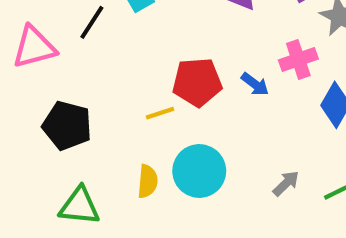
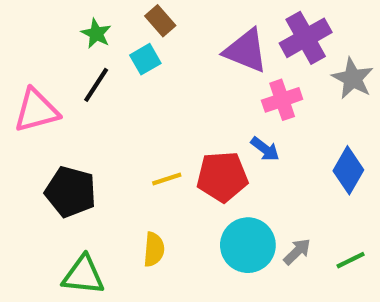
pink cross: (298, 59) -> (282, 100), moved
red pentagon: (197, 82) -> (222, 177), moved
cyan circle: (199, 171) -> (248, 245), moved

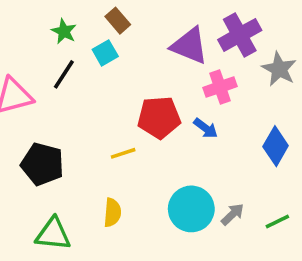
red pentagon: (222, 177) -> (159, 117), moved

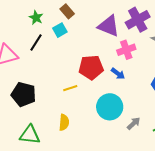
cyan circle: (191, 209) -> (110, 107), moved

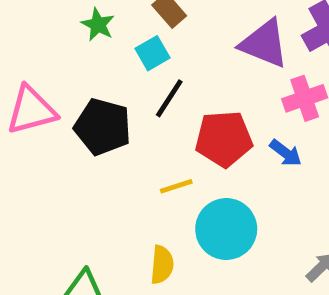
black line: (36, 43) -> (169, 98), moved
black pentagon: (24, 94) -> (103, 127), moved
cyan circle: (110, 107) -> (226, 229), moved

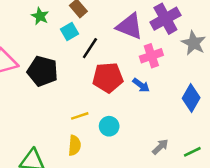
black line: (169, 98) -> (90, 48), moved
yellow line: (176, 186) -> (80, 116), moved
cyan circle: (226, 229) -> (109, 126), size x0.6

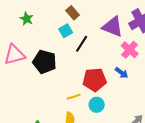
green star: (40, 16) -> (27, 19), moved
pink cross: (151, 56) -> (130, 50), turned -30
red pentagon: (108, 78) -> (95, 80), moved

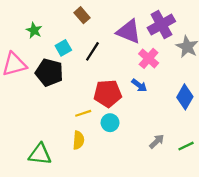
green star: (27, 19) -> (34, 30), moved
cyan square: (66, 31) -> (63, 48), moved

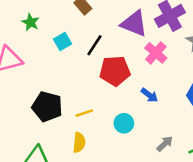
black pentagon: (49, 72) -> (47, 107), moved
blue arrow: (139, 85) -> (149, 95), moved
red pentagon: (108, 93) -> (115, 71), moved
cyan circle: (110, 123) -> (124, 123), moved

